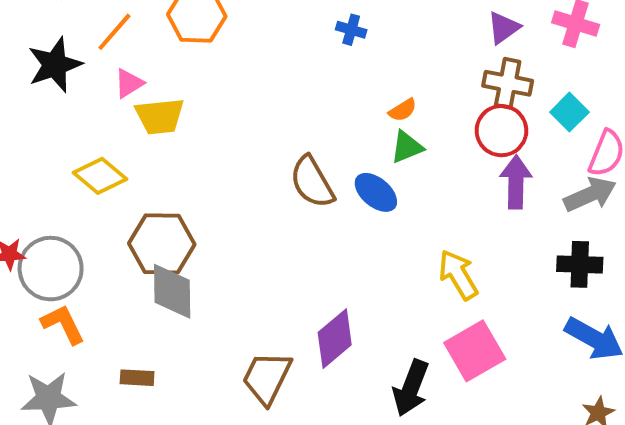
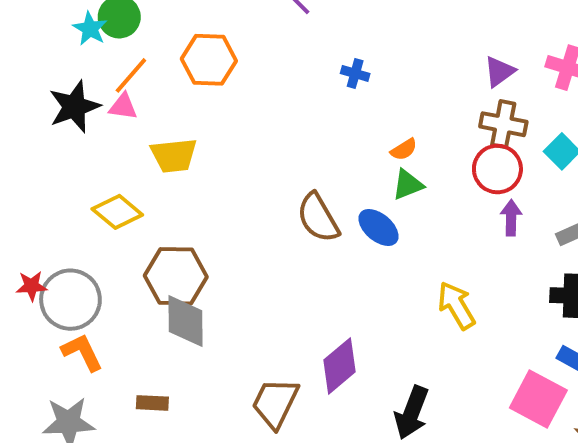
pink triangle: (129, 83) -> (123, 107), moved, turned 40
purple arrow: (516, 182) -> (511, 218), size x0.7
pink square: (475, 351) -> (538, 399), moved, turned -32

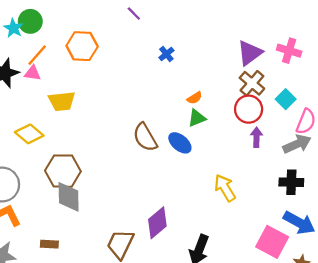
purple triangle: (499, 72) -> (250, 53), size x1.4
blue cross: (355, 73) -> (166, 54), turned 35
brown cross: (503, 124) -> (252, 83), turned 30

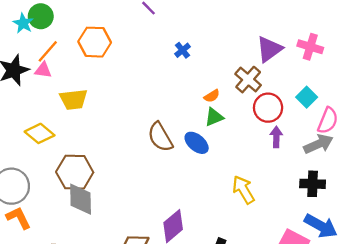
brown cross: (252, 83) -> (248, 80), moved

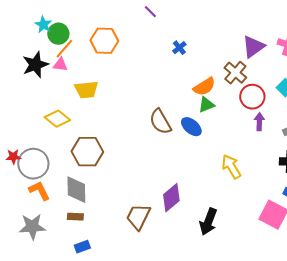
green circle: (41, 16) -> (58, 34), moved
orange semicircle: (212, 96) -> (204, 87), size x1.6
gray diamond: (81, 199) -> (76, 190), moved

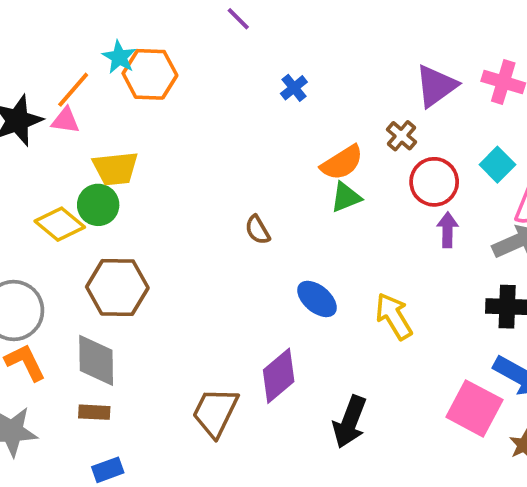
cyan star: (43, 25) -> (119, 57), moved
green circle: (58, 34) -> (98, 205), moved
brown cross: (235, 73) -> (401, 136), size x0.7
brown semicircle: (160, 122) -> (257, 230), size x0.6
blue ellipse: (191, 127) -> (317, 299), moved

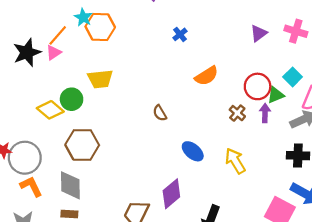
purple triangle: (436, 86) -> (259, 33), size x0.7
pink triangle: (66, 120) -> (53, 52), turned -42
brown cross: (401, 136) -> (237, 113), moved
yellow trapezoid: (115, 168) -> (100, 79), moved
green triangle: (346, 197) -> (276, 95), moved

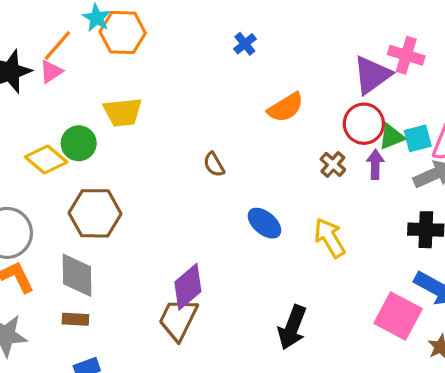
pink cross: (296, 31) -> (406, 55), moved
purple triangle: (259, 33) -> (372, 75), moved, size x1.5
cyan square: (293, 77) -> (418, 138), moved, turned 30
purple diamond: (171, 194) -> (188, 287), moved

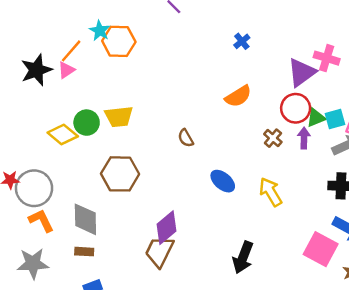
blue cross: (245, 44) -> (242, 41), moved
yellow trapezoid: (123, 112) -> (119, 117), moved
brown hexagon: (95, 213) -> (120, 174), moved

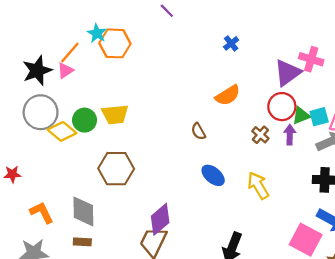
brown semicircle: (186, 138) -> (198, 131), moved
gray circle: (34, 188) -> (41, 112), moved

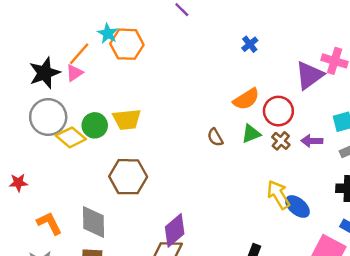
red circle: (282, 107) -> (278, 111), moved
green triangle: (301, 116) -> (251, 134), moved
purple arrow: (290, 135) -> (312, 141), turned -90
blue ellipse: (213, 175) -> (298, 206), moved

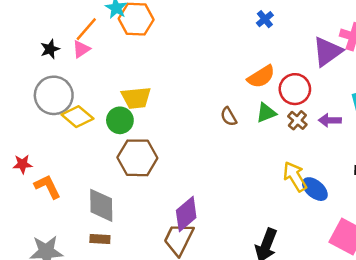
black star: (45, 73) -> (50, 49), size x0.6
green circle: (95, 125) -> (120, 120), moved
orange L-shape: (49, 223) -> (47, 187), moved

